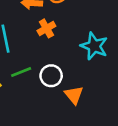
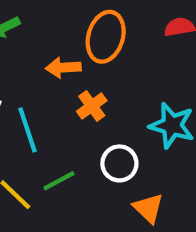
white circle: (51, 76) -> (119, 163), moved

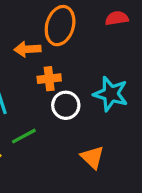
orange cross: (92, 106) -> (49, 79), turned 30
white circle: (119, 163) -> (66, 105), moved

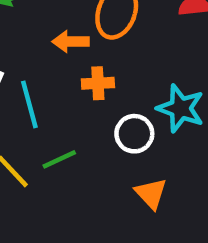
white circle: (66, 105) -> (134, 134), moved

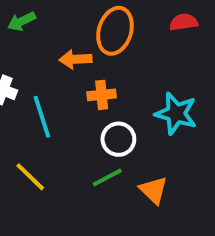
white circle: (134, 134) -> (118, 139), moved
green line: (59, 159) -> (107, 177), moved

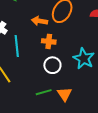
green line: (107, 177) -> (44, 92), moved

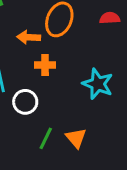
white circle: (52, 65) -> (25, 102), moved
green line: (44, 92) -> (46, 138), turned -42

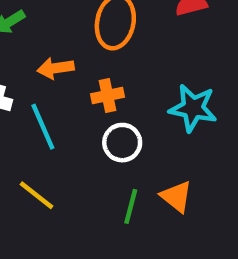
orange arrow: (29, 37) -> (56, 68), moved
white circle: (25, 102) -> (122, 143), moved

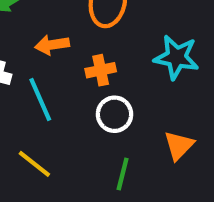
cyan star: (193, 108) -> (176, 57), moved
orange triangle: (176, 196) -> (179, 145), moved, turned 36

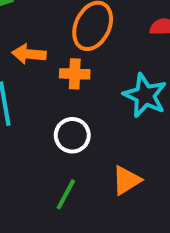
orange cross: (101, 70) -> (75, 74), moved

